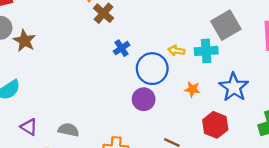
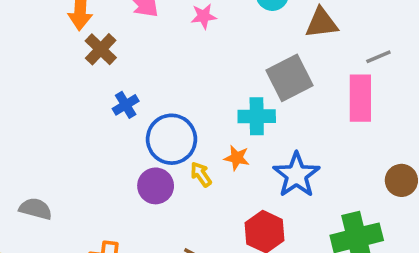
yellow arrow: (176, 51) -> (201, 174), moved, turned 42
orange star: (192, 89) -> (237, 158), moved
gray semicircle: (68, 130) -> (36, 209), moved

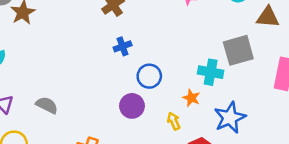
blue circle: (172, 139) -> (149, 76), size x0.7
yellow arrow: (201, 174) -> (174, 121), moved

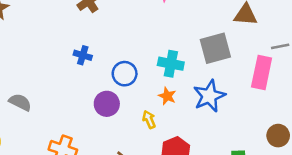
blue cross: (123, 46) -> (83, 55), moved, turned 36
cyan cross: (211, 72) -> (171, 64), moved
blue star: (230, 118) -> (209, 96), moved

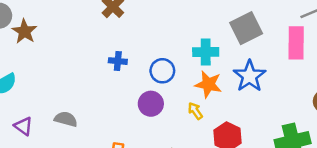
orange star: (167, 96) -> (208, 84), size x1.5

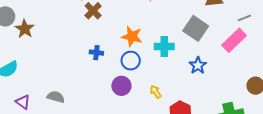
gray square: (246, 28) -> (196, 28), turned -30
pink rectangle: (296, 43) -> (234, 40), turned 45
blue star: (250, 76) -> (198, 65), size x0.7
orange star: (208, 84) -> (132, 36), moved

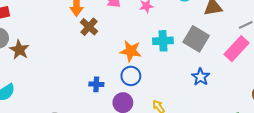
cyan cross: (164, 46) -> (163, 41), moved
blue cross: (96, 53) -> (96, 84), moved

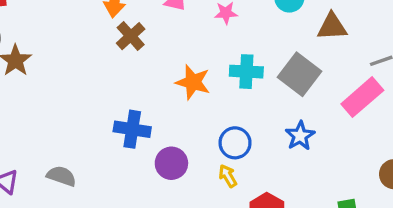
blue circle: (131, 76) -> (235, 143), moved
blue cross: (96, 84) -> (132, 129), size x1.5

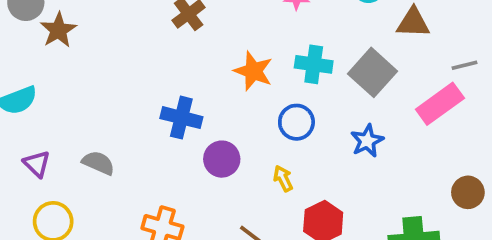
blue circle: (235, 143) -> (296, 122), moved

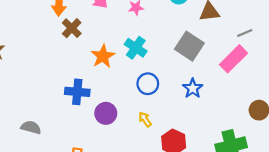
cyan cross: (314, 64) -> (136, 48), moved, turned 35
orange star: (253, 71) -> (103, 56), moved, turned 30

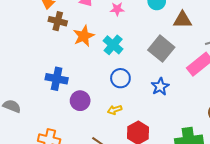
brown cross: (72, 28) -> (58, 21), turned -36
orange star: (103, 56) -> (84, 36), moved
yellow arrow: (145, 119) -> (115, 110), turned -80

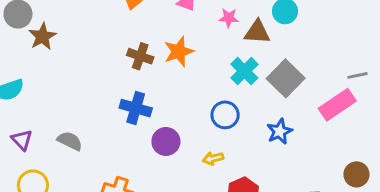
brown triangle: (182, 20) -> (257, 32), moved
brown cross: (58, 21) -> (140, 56), moved
cyan cross: (113, 45) -> (244, 71), moved

